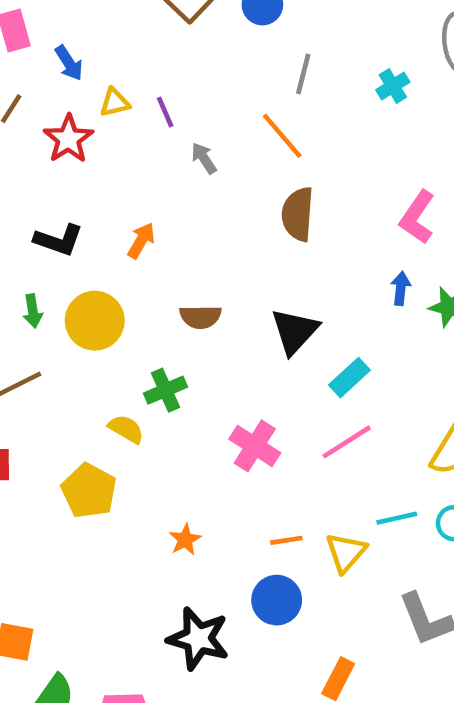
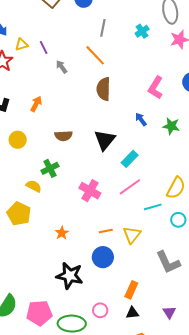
blue arrow: (401, 288) -> (141, 119), moved, turned -40
yellow circle: (95, 321) -> (18, 140), size x0.7
cyan line: (397, 518) -> (153, 207), moved

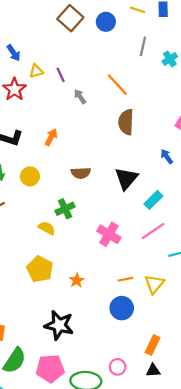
gray line: (103, 28) -> (143, 46), moved
yellow pentagon: (19, 214) -> (40, 269), moved
black star: (70, 276) -> (59, 325), moved

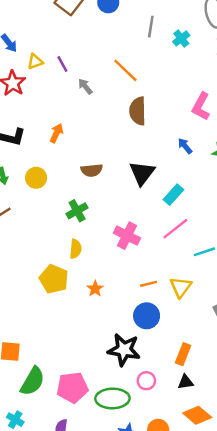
yellow semicircle: (47, 228) -> (76, 249), moved, turned 70
black star: (59, 325) -> (124, 350), moved

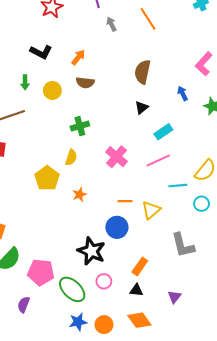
brown semicircle: (138, 111) -> (143, 72), moved
brown semicircle: (92, 170) -> (85, 83), moved
black triangle: (142, 173) -> (142, 108), size x0.6
green ellipse: (112, 398) -> (72, 289), turned 32

